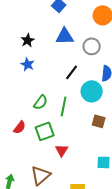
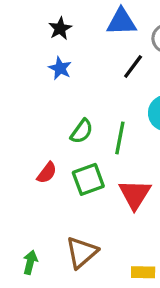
black line: (72, 72) -> (133, 67), moved
red triangle: (62, 150) -> (135, 194), moved, size x1.5

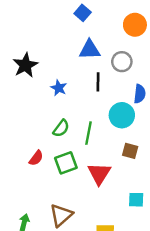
black star: (60, 28) -> (25, 65), moved, size x1.5
black line: (133, 67) -> (98, 82), turned -36
blue star: (60, 68) -> (59, 88), moved

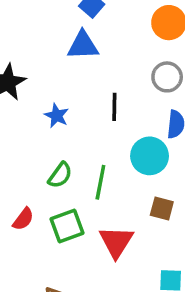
blue triangle: (90, 50) -> (83, 45), moved
gray circle: (122, 62) -> (167, 77), moved

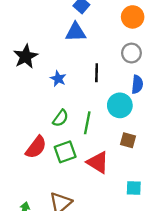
red semicircle: (23, 219) -> (36, 147), size x1.5
red triangle: (116, 242) -> (98, 162), turned -30

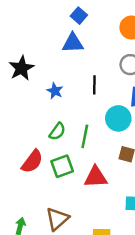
red triangle: (98, 162) -> (96, 177), turned -35

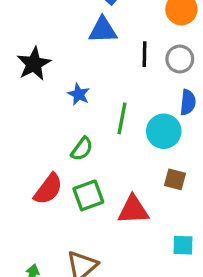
black line: (94, 85) -> (144, 54), moved
green line: (85, 136) -> (122, 118), moved

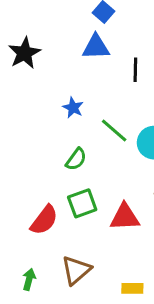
black star: (34, 64) -> (24, 53), moved
green line: (122, 118) -> (114, 130), turned -60
red semicircle: (48, 189) -> (44, 220), moved

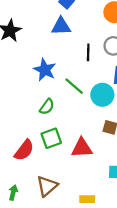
black line: (135, 70) -> (88, 52), moved
blue star: (73, 108) -> (45, 70), size x1.5

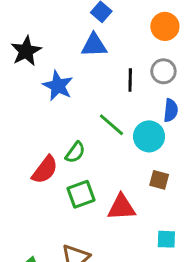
blue star: (45, 70) -> (58, 86), moved
red semicircle: (24, 150) -> (45, 170), moved

